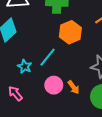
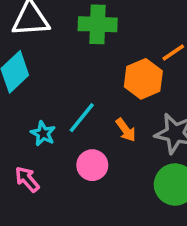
orange hexagon: (70, 32) -> (143, 79), moved
orange arrow: (74, 87) -> (126, 130), moved

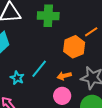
orange arrow: (126, 130) -> (64, 76), turned 112
pink circle: (92, 165) -> (62, 96), moved

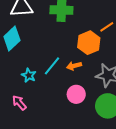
orange arrow: (64, 76) -> (74, 66), moved

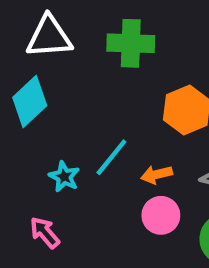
orange arrow: (74, 66) -> (157, 174), moved

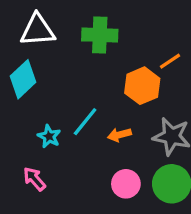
pink circle: (161, 215) -> (126, 184), moved

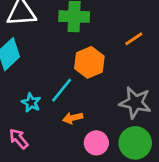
orange hexagon: (142, 86) -> (89, 62), moved
orange arrow: (119, 135) -> (73, 118), moved

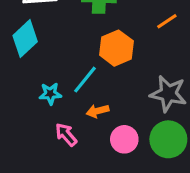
cyan star: (31, 103) -> (50, 94), turned -30
pink arrow: (19, 139) -> (66, 135), moved

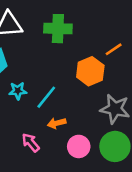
orange hexagon: (116, 48) -> (90, 71), moved
cyan star: (50, 94) -> (18, 91), moved

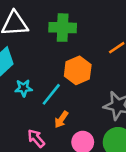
orange hexagon: (90, 71) -> (78, 70), moved
orange arrow: (57, 123) -> (61, 119), turned -42

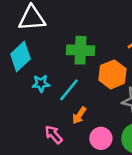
green cross: (63, 28) -> (80, 50), moved
orange hexagon: (78, 70) -> (112, 74), moved

